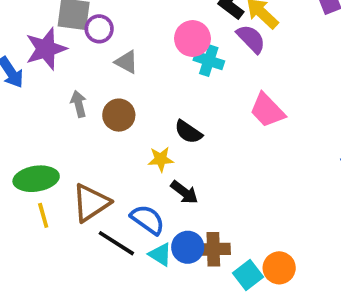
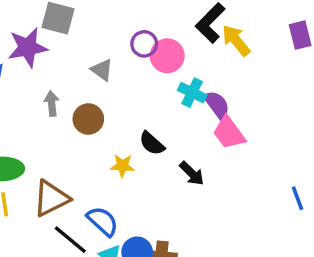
purple circle: (99, 29) -> (144, 44), moved
purple semicircle: (251, 39) -> (217, 105), moved
cyan cross: (209, 61) -> (192, 93), moved
black arrow: (184, 192) -> (192, 173), moved

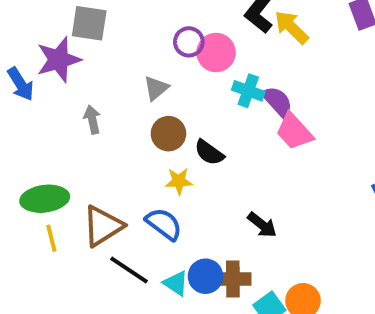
gray triangle: (102, 70) -> (156, 88), moved, turned 50
brown circle: (88, 119) -> (168, 134), moved
black arrow: (192, 173) -> (262, 225), moved
blue semicircle: (103, 221) -> (164, 224), moved

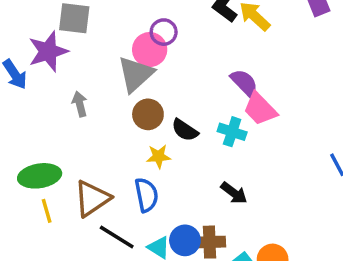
pink circle: (216, 53) -> (150, 50), moved
gray triangle: (156, 88) -> (136, 74), size x1.6
cyan cross: (248, 91) -> (232, 132), moved
blue semicircle: (164, 224) -> (146, 195), turned 44

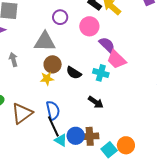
pink circle: (150, 50) -> (89, 26), moved
gray triangle: (136, 74) -> (45, 42), turned 45
yellow star: (159, 156) -> (47, 79), moved
black arrow: (234, 193) -> (96, 102), moved
black line: (117, 237) -> (53, 126), moved, turned 35

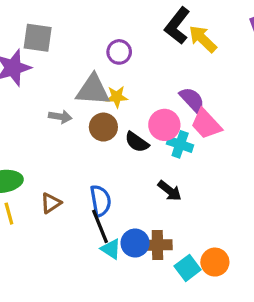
pink circle: (89, 26) -> (164, 125), moved
gray arrow: (13, 60) -> (60, 117), moved, turned 112
yellow star: (47, 79) -> (117, 97), moved
brown triangle: (22, 113) -> (51, 203), size x0.6

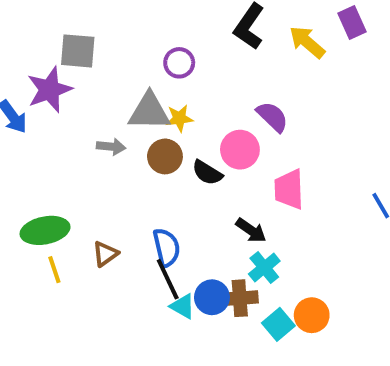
yellow arrow: (203, 39) -> (307, 42), moved
pink trapezoid: (206, 124) -> (289, 189), moved, turned 44
cyan cross: (180, 144) -> (264, 268), moved, turned 35

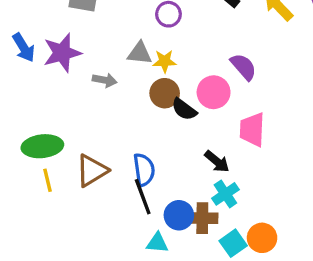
purple star: (50, 90) -> (62, 53), moved
gray triangle: (149, 112) -> (140, 53), size x0.7
brown circle: (165, 156) -> (165, 93), moved
brown triangle: (105, 254) -> (92, 171), size x1.5
cyan triangle: (183, 306) -> (157, 243), moved, turned -30

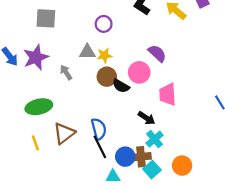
gray arrow: (105, 80) -> (66, 72), turned -128
green ellipse: (42, 146) -> (39, 107), moved
cyan square: (233, 243) -> (152, 170), moved

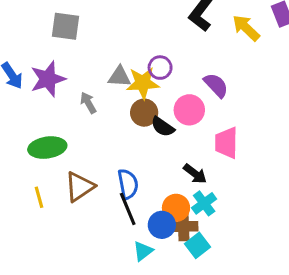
purple circle: (104, 24) -> (160, 68), moved
yellow star: (104, 55) -> (143, 83), size x1.5
orange circle: (182, 166) -> (176, 208), moved
cyan triangle: (113, 176) -> (143, 251), turned -40

